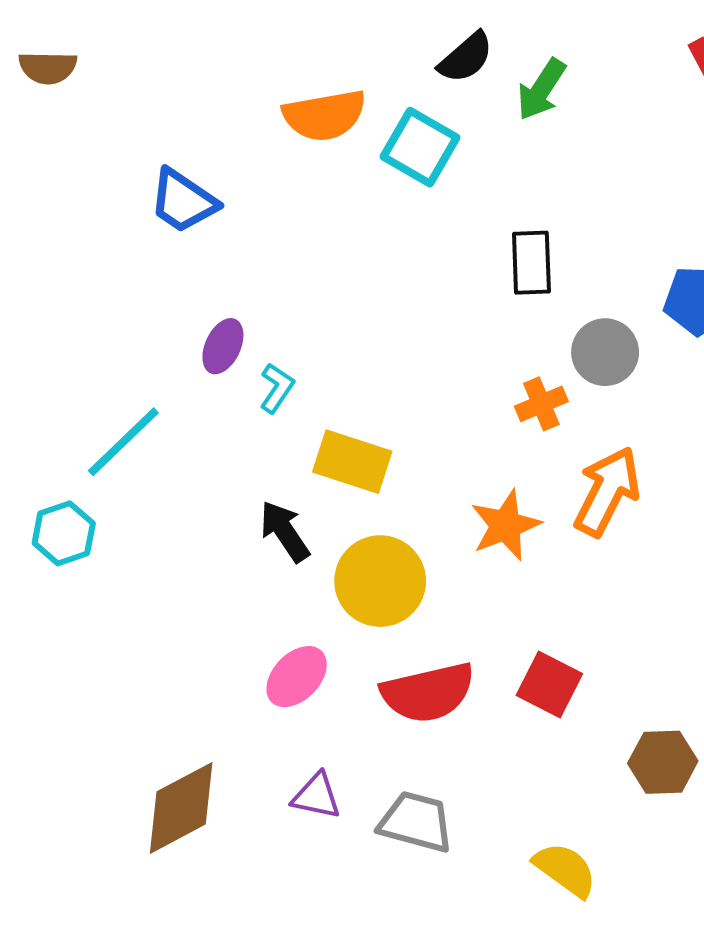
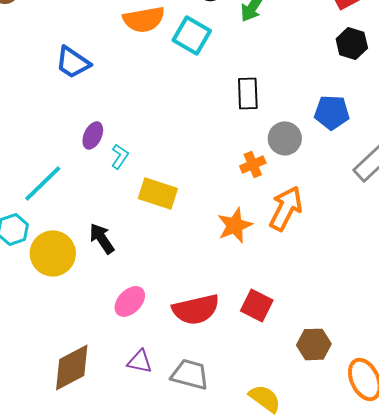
black arrow: (285, 531) -> (102, 238), moved
yellow circle: (380, 581) -> (53, 253), moved

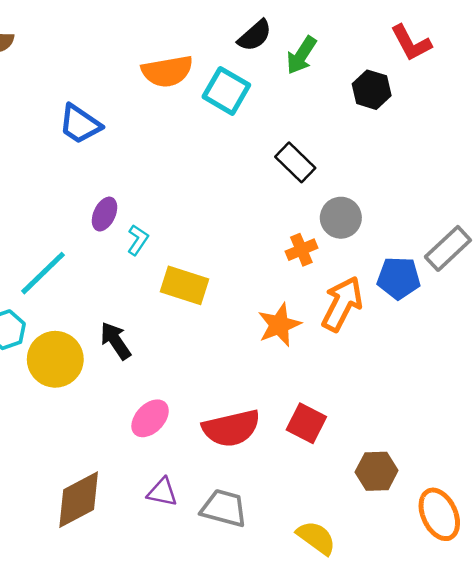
black hexagon: (352, 43) -> (372, 90), moved
black rectangle: (248, 93) -> (295, 162), turned -44
blue pentagon: (332, 112) -> (399, 278), moved

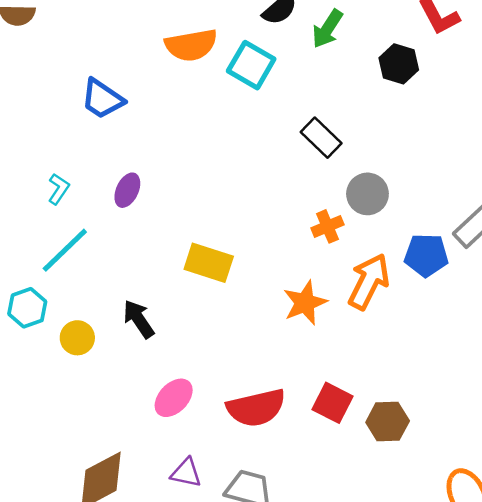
cyan L-shape: (138, 240) -> (59, 189), moved
yellow circle: (55, 359) -> (77, 338), size x0.6
brown hexagon: (377, 471) -> (388, 422), moved

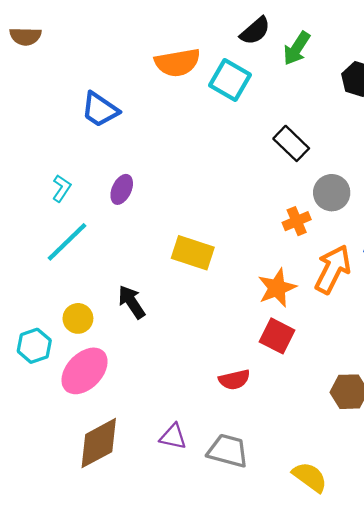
cyan hexagon: (27, 308) -> (34, 346), moved
pink ellipse: (174, 398) -> (85, 371), moved, size x1.4
red square: (332, 403) -> (277, 336), moved
red semicircle: (256, 408) -> (234, 380), size x0.6

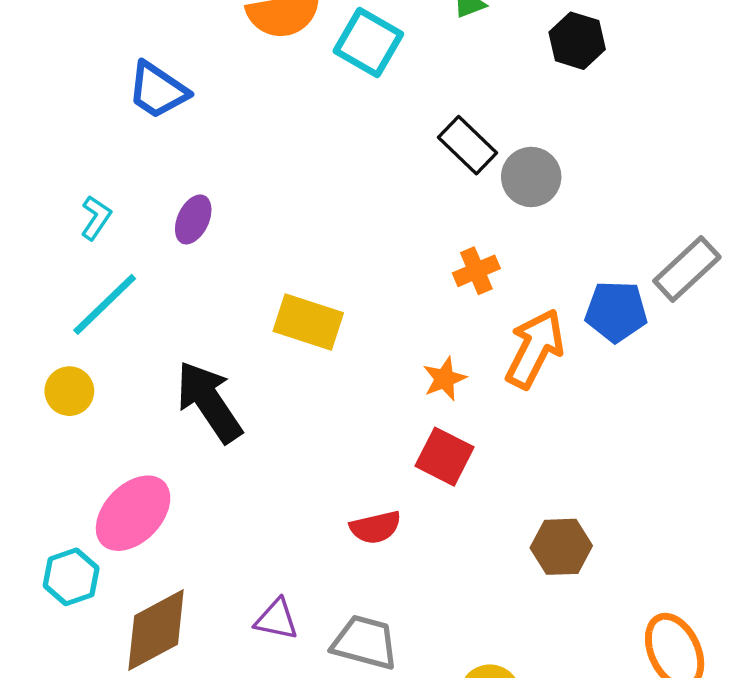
gray circle: (332, 193) -> (531, 177), moved
orange star: (277, 288) -> (444, 379), size x0.7
black arrow: (132, 302) -> (209, 402), size x1.5
yellow circle: (78, 318) -> (69, 391), moved
cyan hexagon: (34, 346) -> (71, 577), moved

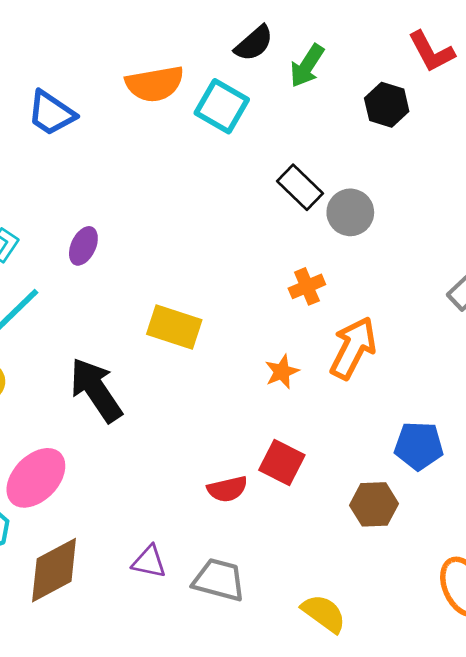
blue trapezoid: (158, 90) -> (51, 113), moved
blue pentagon: (616, 311) -> (419, 446), moved
red square: (444, 457) -> (282, 463), moved

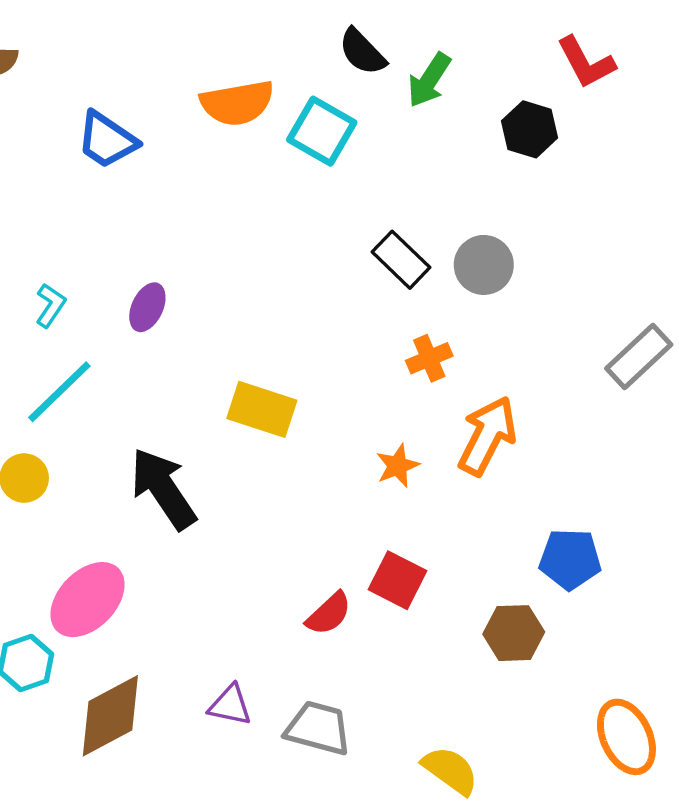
black semicircle: (254, 43) -> (362, 52), turned 87
black rectangle: (300, 187) -> (401, 260), moved
red semicircle: (227, 489) -> (329, 614), turned -30

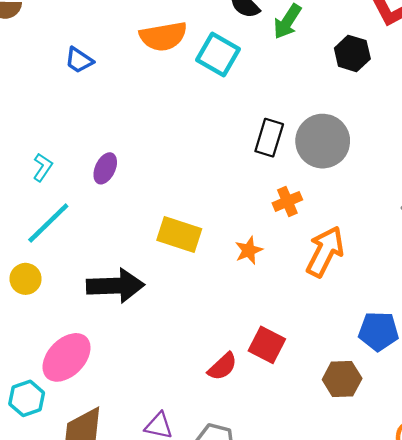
blue trapezoid: (107, 140) -> (79, 60), size x0.7
black rectangle: (401, 260) -> (269, 138), turned 63
gray circle: (484, 265) -> (323, 141), size x1.4
orange star: (397, 466) -> (249, 250), moved
black arrow: (163, 489) -> (115, 286), turned 122

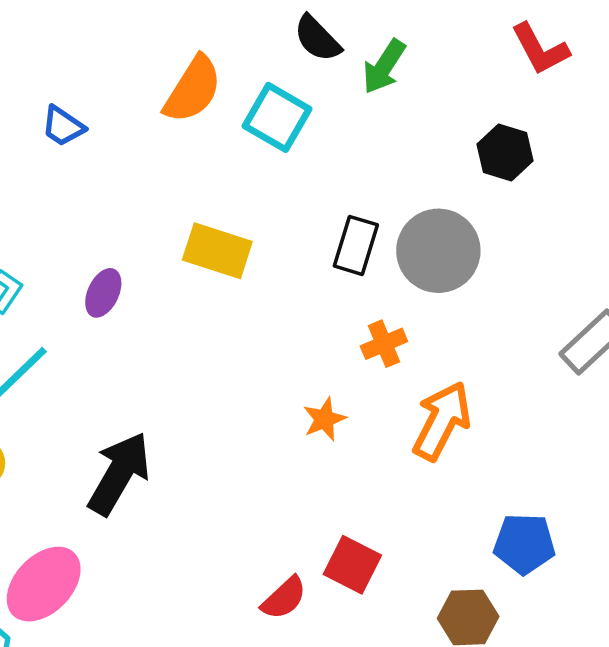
orange semicircle: (163, 36) -> (193, 89), turned -48
black hexagon: (352, 53) -> (505, 153), moved
yellow rectangle: (179, 234) -> (217, 251), moved
black arrow: (115, 286) -> (119, 474), turned -58

